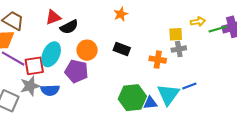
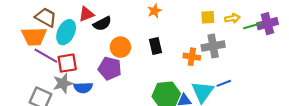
yellow square: (176, 34) -> (208, 17), moved
black rectangle: (122, 49) -> (156, 46), turned 56
gray cross: (179, 49) -> (213, 46), size x1.5
cyan ellipse: (51, 54) -> (66, 32), moved

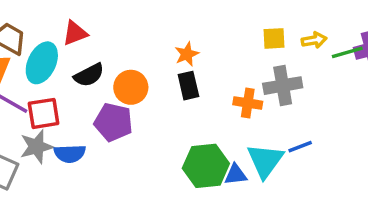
orange star: (155, 11) -> (187, 54), moved
black semicircle: (102, 24) -> (89, 75), moved

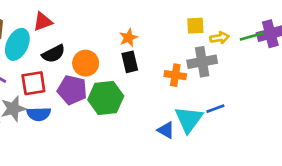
yellow arrow: (314, 40) -> (219, 38), moved
red square: (44, 113) -> (33, 83), moved
green hexagon: (206, 166) -> (106, 98), moved
blue triangle: (236, 175) -> (166, 130), turned 36

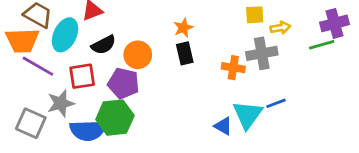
green line: (252, 36) -> (322, 45), moved
green hexagon: (106, 98) -> (115, 118), moved
blue semicircle: (39, 114) -> (88, 130), moved, size x1.4

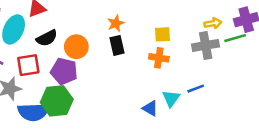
yellow square: (255, 15) -> (163, 34), moved
yellow arrow: (280, 28) -> (213, 23), moved
gray cross: (262, 53) -> (206, 45), moved
cyan triangle: (248, 115) -> (171, 98), size x0.7

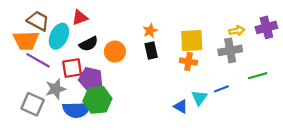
yellow square: (163, 34) -> (192, 41), size x1.6
green line: (235, 38) -> (258, 76), moved
purple pentagon: (64, 71) -> (91, 79), moved

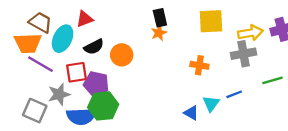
yellow arrow: (237, 31) -> (250, 33), size x1.5
yellow square: (192, 41) -> (211, 21), moved
black rectangle: (151, 50) -> (160, 18), moved

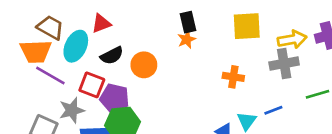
red square: (76, 72) -> (92, 85), turned 30

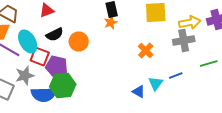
cyan ellipse: (76, 46) -> (28, 42), moved, turned -55
orange cross: (233, 77) -> (146, 50), turned 35

